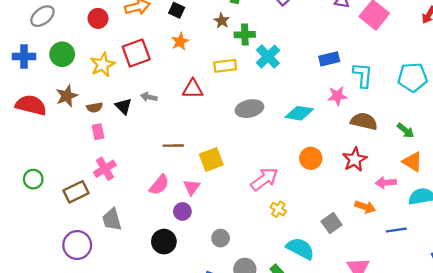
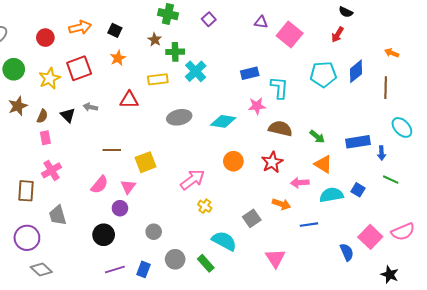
cyan pentagon: (412, 77) -> (323, 74), moved
brown semicircle: (95, 107) -> (42, 116), turned -56
brown rectangle: (76, 192) -> (26, 191), turned -60

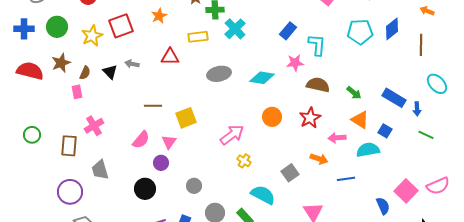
blue rectangle: (250, 73) -> (288, 31), turned -36
pink rectangle: (45, 138) -> (77, 92), moved
blue rectangle: (358, 142) -> (394, 98), turned 40
blue square: (358, 190) -> (385, 131), moved

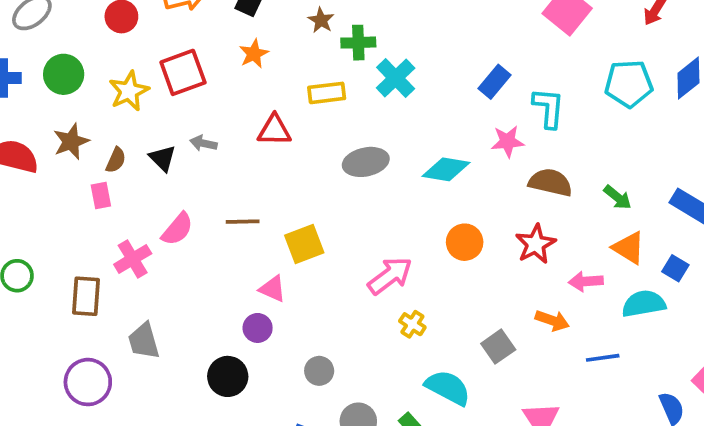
pink semicircle: (141, 140) -> (177, 229), moved
pink triangle: (169, 142) -> (273, 289), turned -42

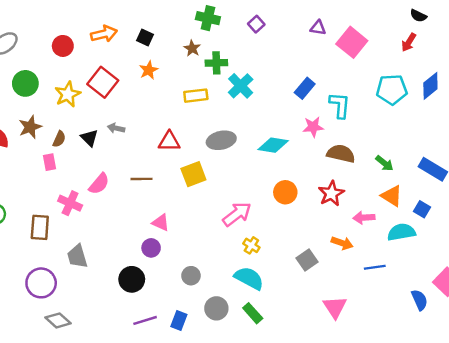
red square: (183, 72) -> (103, 82), turned -32
red triangle: (274, 130) -> (169, 141), moved
yellow square: (304, 244) -> (193, 174), moved
pink cross: (133, 259) -> (70, 203), turned -35
cyan semicircle: (448, 388) -> (249, 278), moved

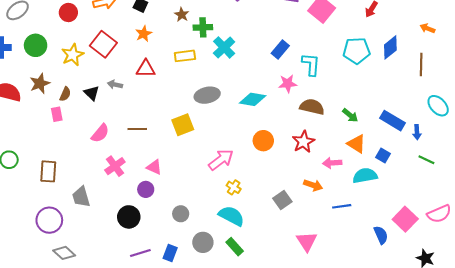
red triangle: (169, 141) -> (146, 69), moved
pink cross: (70, 203) -> (115, 166), moved, turned 30

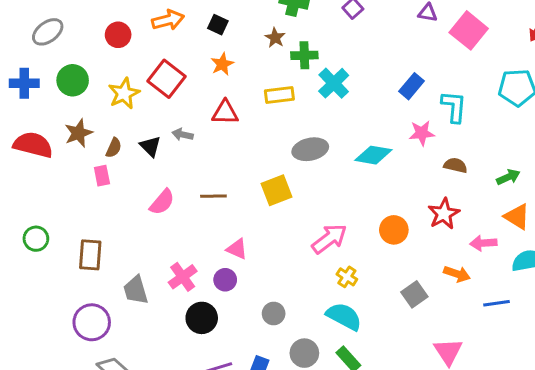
brown semicircle: (312, 107) -> (455, 165), size x0.7
green arrow: (350, 115) -> (508, 177), turned -63
orange circle: (263, 141) -> (394, 230), moved
pink cross: (115, 166) -> (183, 277), moved

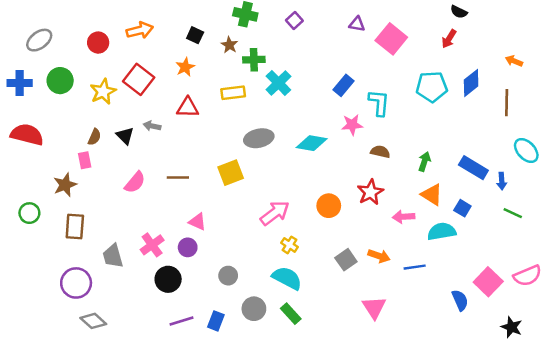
black square: (218, 25) -> (195, 35), moved
brown star: (78, 133) -> (65, 185), moved
green arrow: (508, 177) -> (424, 162), turned -48
orange arrow: (457, 274) -> (379, 256), moved

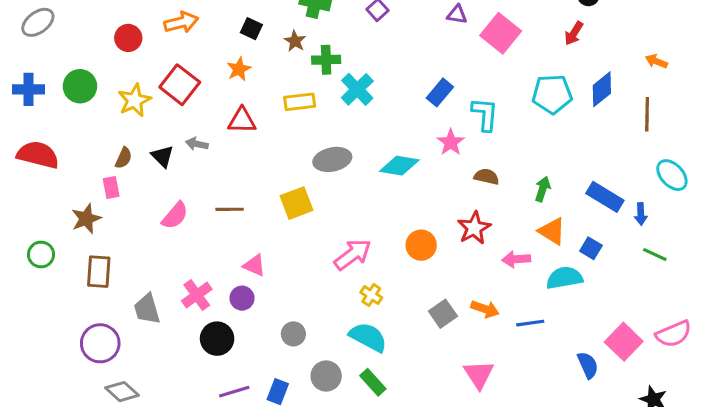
gray ellipse: (39, 40) -> (38, 22), moved
pink star: (352, 125) -> (451, 142), turned -30

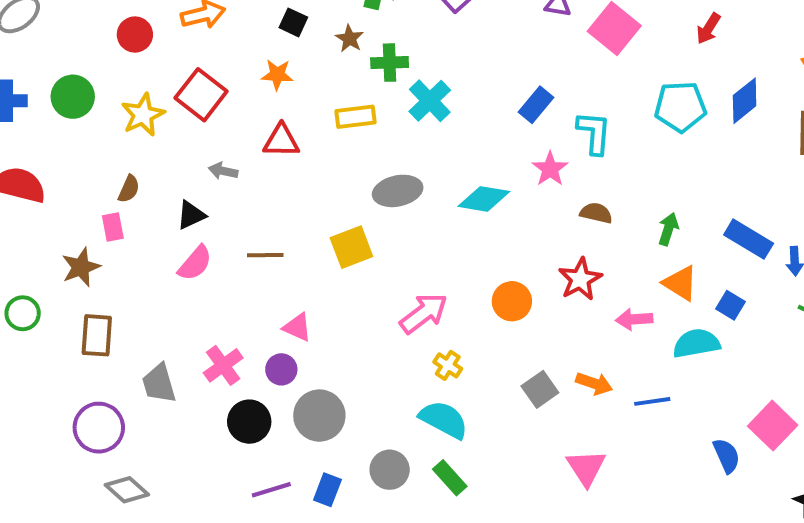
orange star: (239, 69) -> (277, 75), turned 30
black triangle: (163, 156) -> (191, 215), moved, turned 50
gray circle: (293, 334) -> (319, 416), moved, size x1.6

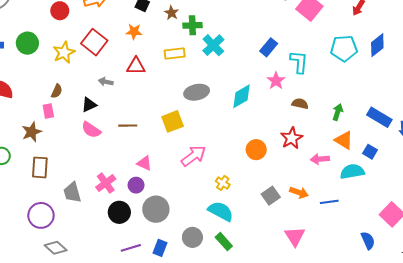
cyan diamond: (484, 199) -> (242, 96), turned -40
pink semicircle: (195, 263) -> (91, 130), turned 84
pink arrow: (424, 313) -> (193, 156), moved
blue semicircle: (726, 456) -> (368, 241), moved

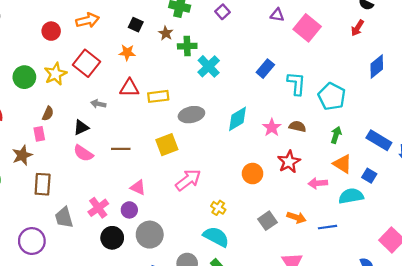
green circle: (27, 43) -> (24, 77), moved
cyan pentagon: (344, 48) -> (332, 96), moved, turned 30
yellow rectangle: (175, 54) -> (158, 96), moved
pink star: (276, 81) -> (272, 127), moved
brown rectangle: (40, 167) -> (43, 184), moved

